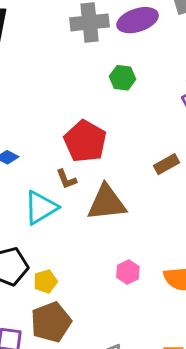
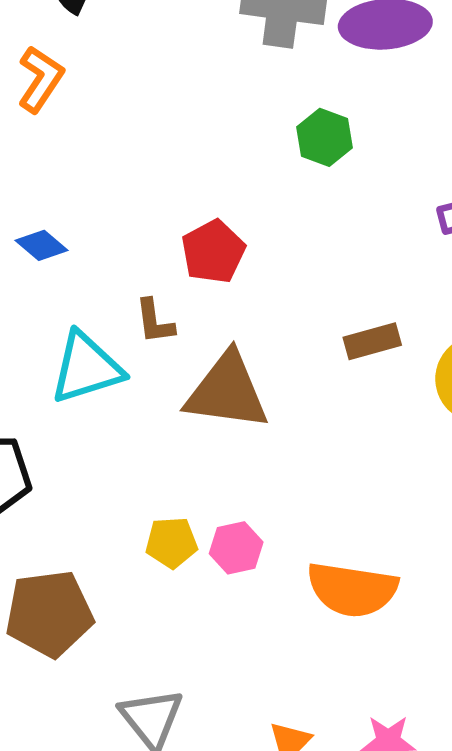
red pentagon: (85, 141) -> (213, 252), size x0.7
yellow pentagon: (45, 281) -> (171, 542), moved

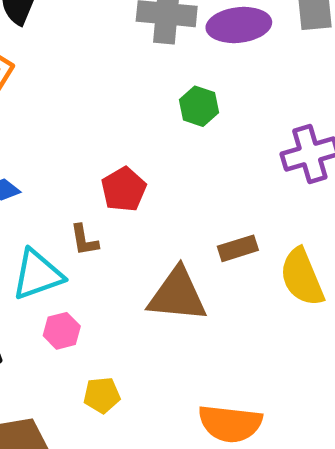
brown triangle: (227, 391) -> (177, 295), moved
pink hexagon: (236, 548) -> (62, 331), moved

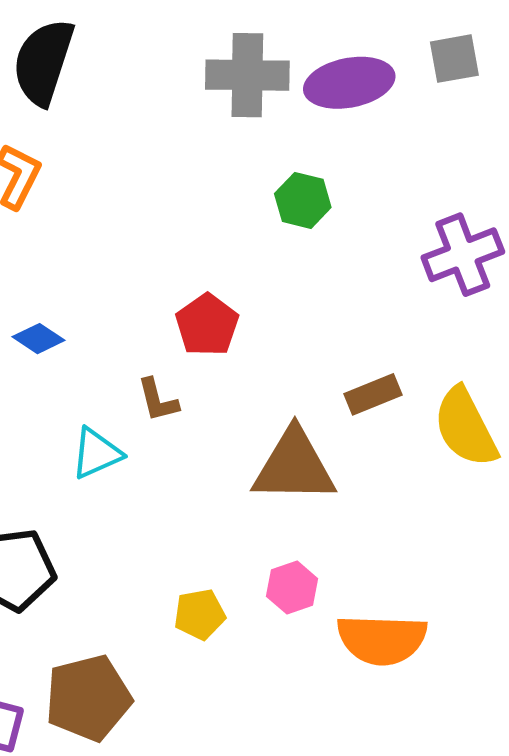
cyan triangle: (37, 275) -> (96, 453), size x0.7
pink hexagon: (62, 331) -> (292, 588), moved

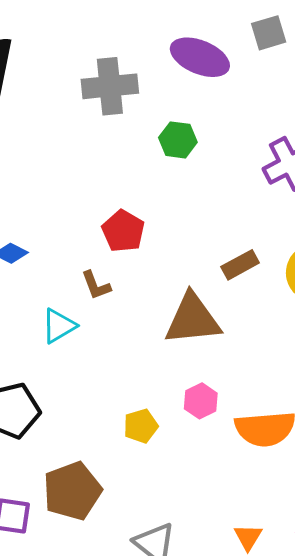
gray cross: (247, 75) -> (110, 86), moved
purple ellipse: (349, 83) -> (200, 57), turned 40

